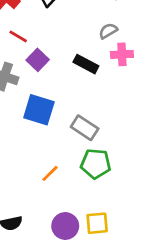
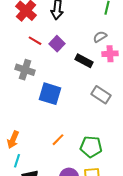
purple square: (38, 60) -> (57, 44), moved
gray rectangle: (85, 128) -> (101, 95), moved
green pentagon: (96, 164) -> (91, 147), moved

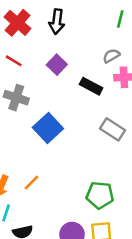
red line: (35, 41) -> (14, 61), moved
blue square: (50, 94) -> (48, 128), turned 30
orange line: (58, 140) -> (31, 183), moved

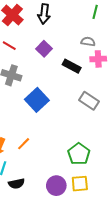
gray semicircle: (111, 56) -> (88, 42), turned 40
green pentagon: (100, 195) -> (79, 154), turned 30

